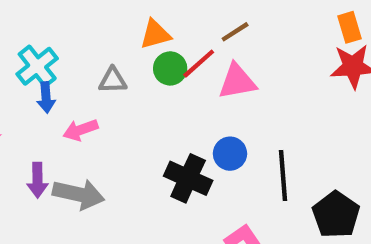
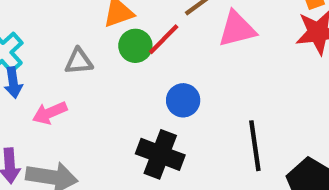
pink triangle: (237, 81) -> (237, 29), moved
blue circle: (230, 154) -> (183, 100), moved

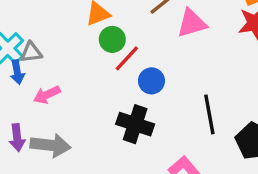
red line: (164, 39) -> (127, 58), moved
gray triangle: (79, 61) -> (31, 52), moved

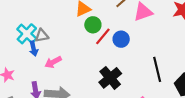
blue circle: (151, 81) -> (121, 39), moved
black cross: (135, 124) -> (110, 78), turned 35

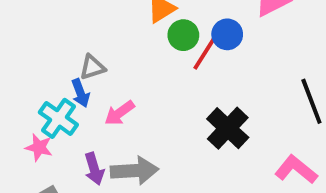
cyan cross: (27, 34) -> (58, 118), moved
blue circle: (121, 39) -> (227, 34), moved

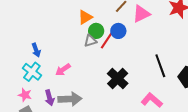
gray triangle: (92, 67) -> (90, 41), moved
blue arrow: (80, 93) -> (36, 50), moved
pink star: (39, 147) -> (25, 95), moved

